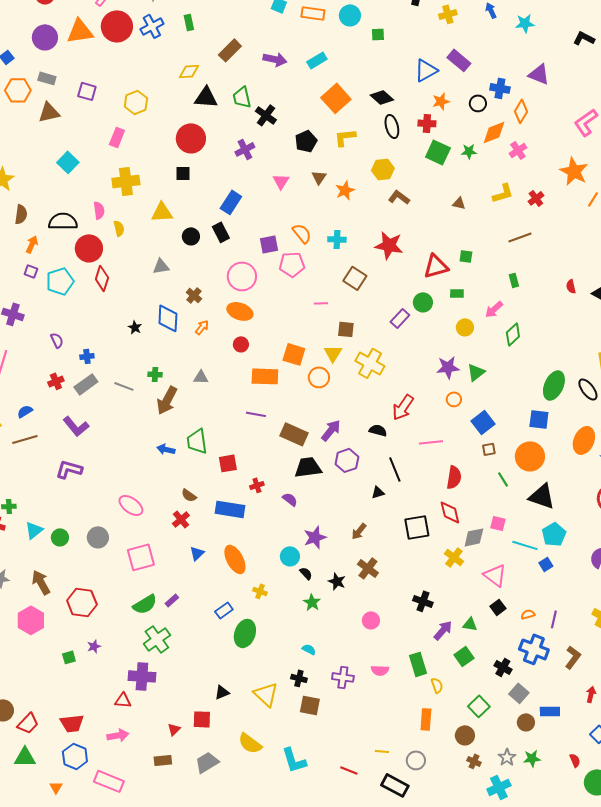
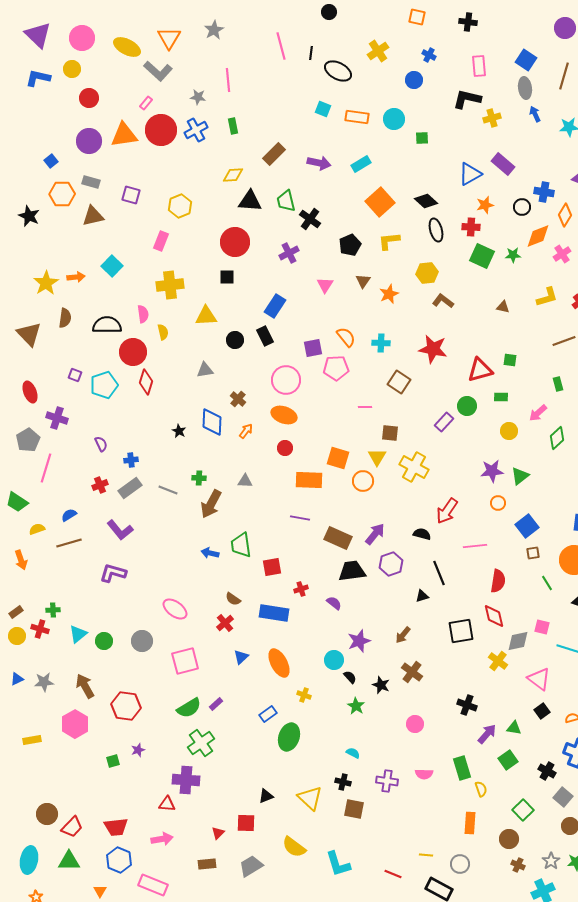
orange arrow: (32, 244) -> (76, 277), moved, turned 60

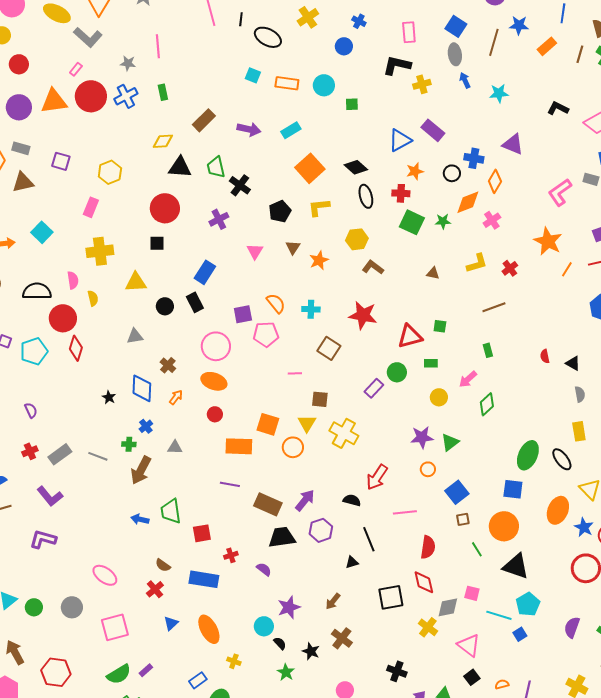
blue cross: (131, 460) -> (146, 426), moved, turned -32

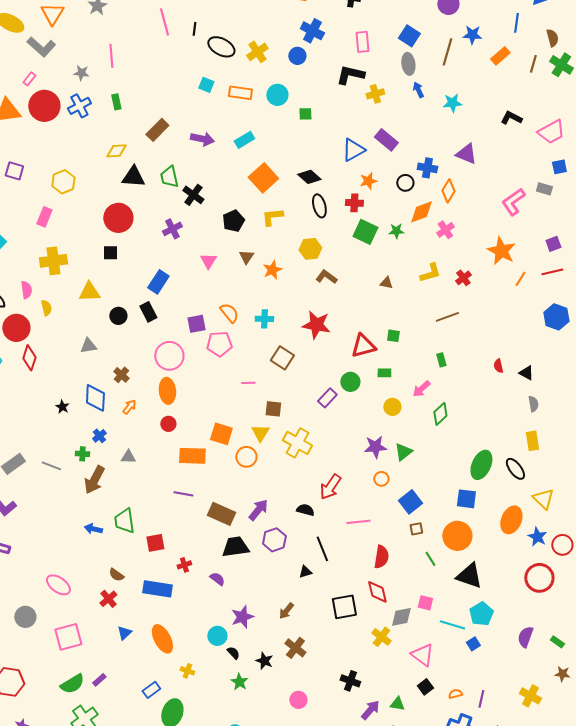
yellow cross: (308, 17) -> (257, 52), moved
blue cross: (359, 21) -> (312, 31), size x1.6
orange ellipse: (214, 381) -> (167, 391), turned 65

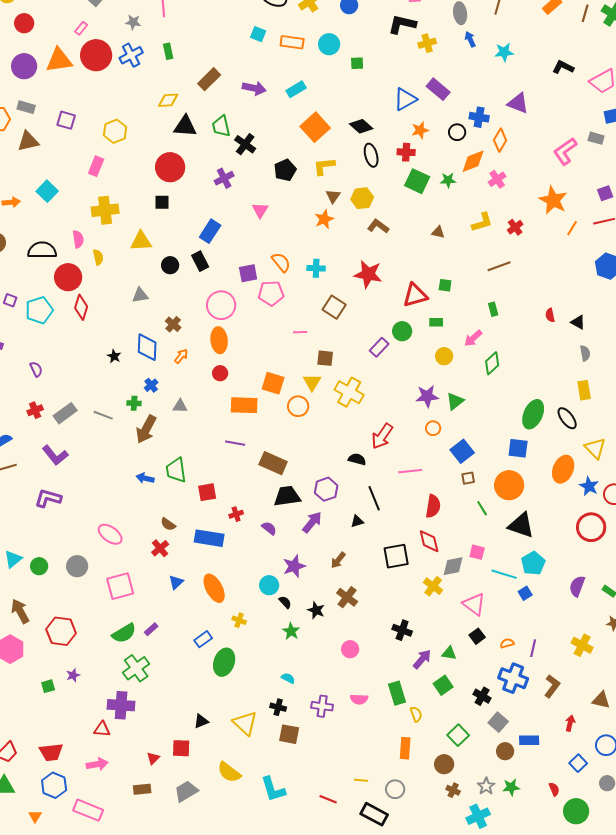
brown triangle: (246, 257) -> (333, 196), moved
purple arrow: (258, 510) -> (312, 522), moved

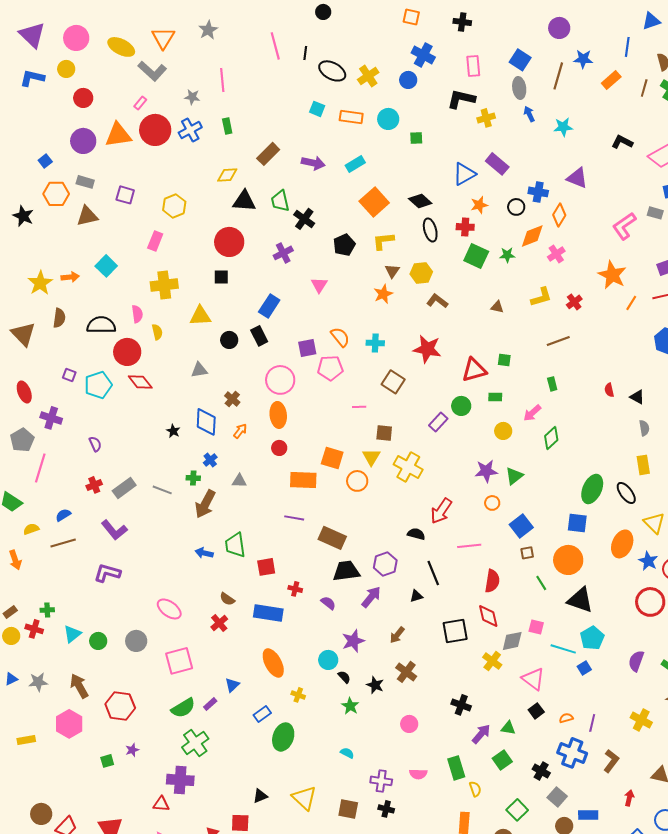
red diamond: (81, 307) -> (140, 382), turned -55
red cross: (236, 514) -> (295, 589), turned 32
blue triangle: (176, 582) -> (232, 685), moved
black cross: (278, 707) -> (386, 809), moved

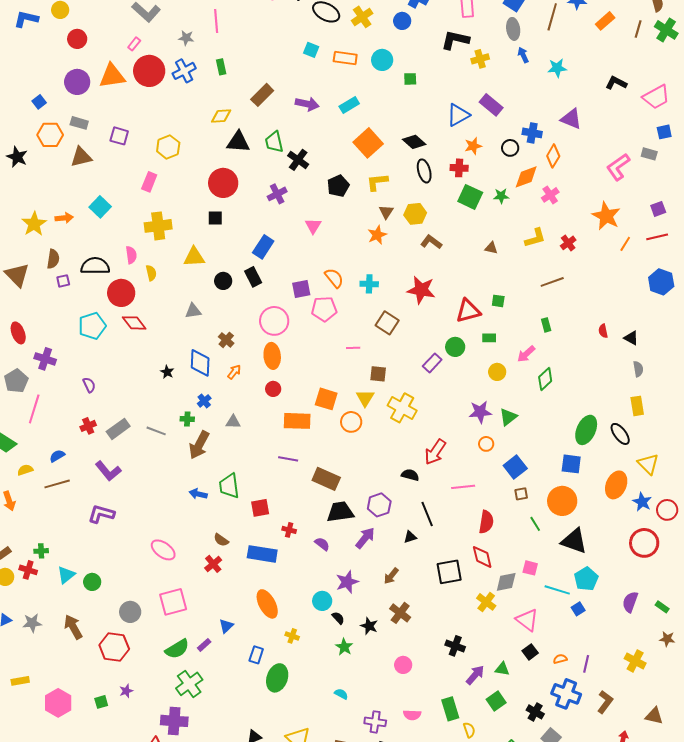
purple square: (69, 375) -> (63, 281), moved, turned -32
gray circle: (136, 641) -> (130, 612), moved
blue rectangle: (262, 714) -> (256, 655), turned -36
pink hexagon: (69, 724) -> (58, 703), moved

